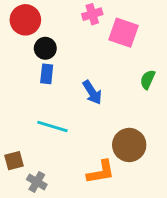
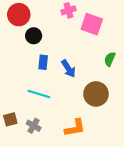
blue rectangle: (47, 74) -> (43, 62), moved
brown circle: (129, 145) -> (96, 94), moved
gray cross: (37, 182) -> (34, 126), moved

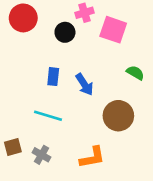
black circle: (34, 36) -> (65, 32), moved
green semicircle: (110, 59) -> (135, 73), turned 96

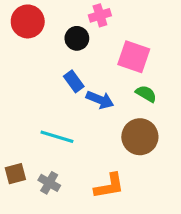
pink square: (113, 30) -> (134, 57), moved
green semicircle: (135, 73) -> (146, 94), moved
blue rectangle: (53, 77) -> (74, 81), moved, turned -42
blue arrow: (84, 84) -> (100, 100), turned -35

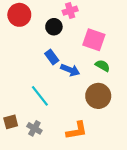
cyan line: (57, 137) -> (40, 96), turned 35

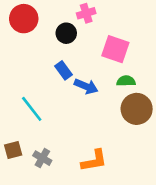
green semicircle: (103, 66) -> (126, 81), turned -32
cyan line: (40, 96) -> (32, 109), moved
brown circle: (98, 96) -> (137, 109), moved

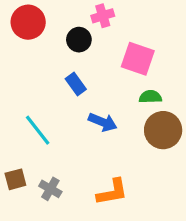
blue arrow: (86, 86) -> (103, 122), moved

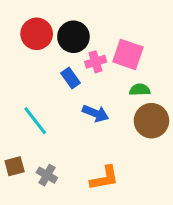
pink cross: (103, 16) -> (96, 62), moved
red circle: (28, 22) -> (37, 34), moved
black circle: (79, 40) -> (73, 37), size x1.4

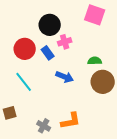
red circle: (37, 34) -> (25, 49), moved
pink square: (128, 54) -> (95, 15), moved
gray cross: (47, 175) -> (44, 126), moved

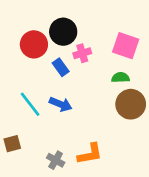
pink square: (95, 15) -> (126, 46), moved
red circle: (25, 49) -> (34, 44), moved
blue arrow: (65, 77) -> (61, 104), moved

